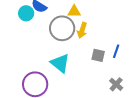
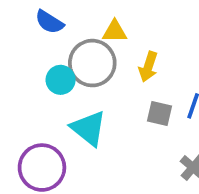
cyan circle: (26, 13) -> (61, 80), moved
yellow arrow: (82, 30) -> (148, 67), moved

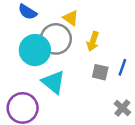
yellow triangle: (115, 31) -> (71, 18), turned 35
cyan circle: (61, 80) -> (35, 50), size x1.6

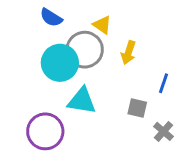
gray square: (100, 72) -> (137, 108), moved
cyan triangle: (53, 82) -> (82, 101), turned -30

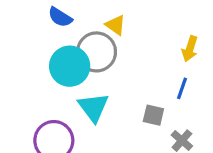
yellow arrow: (128, 53) -> (190, 49), moved
cyan triangle: (82, 101) -> (93, 107), turned 44

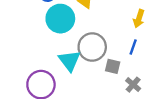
gray circle: (97, 52) -> (92, 47), moved
cyan circle: (70, 66) -> (60, 19), moved

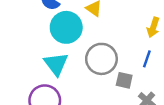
cyan triangle: (69, 61) -> (56, 64), moved

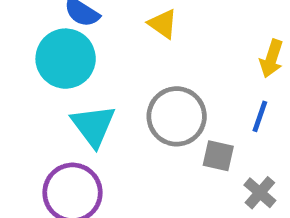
cyan circle: (66, 27) -> (66, 59), moved

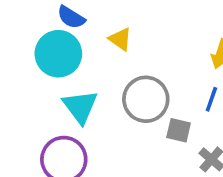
yellow triangle: (163, 24) -> (120, 39), moved

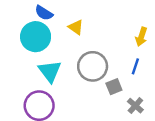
gray square: (179, 130) -> (114, 87), turned -35

